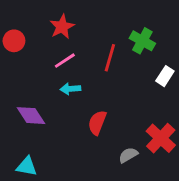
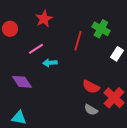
pink line: (65, 61) -> (36, 49), moved
red semicircle: (97, 123) -> (91, 87), moved, turned -84
gray semicircle: (128, 155) -> (91, 110), turned -120

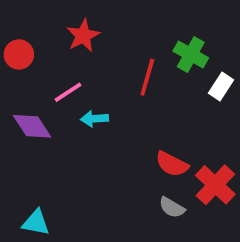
white rectangle: (117, 54) -> (221, 87), moved
purple diamond: (22, 82) -> (32, 126), moved

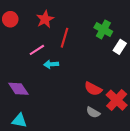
red circle: (19, 54) -> (10, 19), moved
red line: (147, 77) -> (64, 38), moved
purple diamond: (32, 126) -> (18, 89), moved

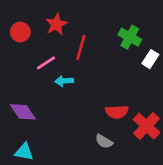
red circle: (10, 19) -> (20, 32), moved
red semicircle: (93, 89) -> (117, 112), turned -30
gray semicircle: (93, 112) -> (104, 141), moved

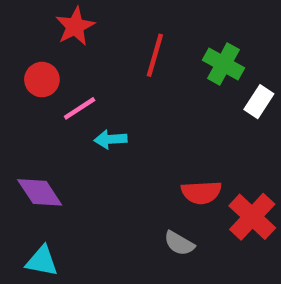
red star: (56, 24) -> (75, 26), moved
red circle: (20, 32) -> (42, 80), moved
red line: (81, 47) -> (155, 55), moved

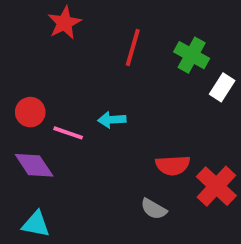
red circle: (42, 80) -> (30, 112), moved
pink line: (80, 108) -> (68, 133), moved, turned 52
cyan arrow: (111, 139) -> (112, 120), moved

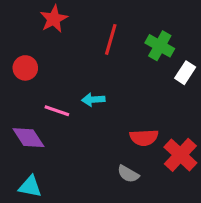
red circle: (30, 112) -> (25, 68), moved

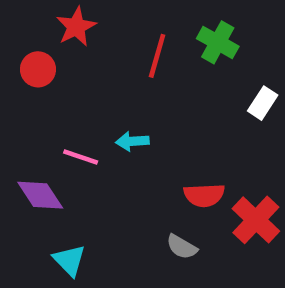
green cross: (160, 46) -> (218, 42), moved
red circle: (25, 68) -> (38, 69), moved
cyan triangle: (30, 187) -> (69, 260), moved, turned 35

